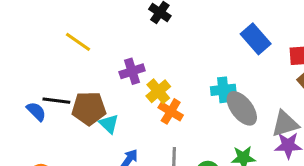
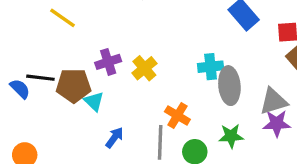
purple cross: (132, 71) -> (108, 62), moved
gray ellipse: (242, 108) -> (229, 86), turned 33
orange cross: (171, 111) -> (177, 116), moved

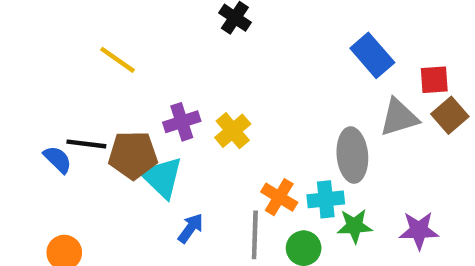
cyan cross: (211, 67) -> (326, 199), moved
cyan triangle: (94, 101) -> (162, 177), size x1.5
gray triangle: (274, 101) -> (399, 117), moved
purple star: (277, 123) -> (419, 230), moved

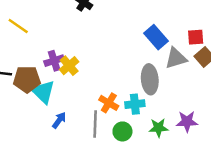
blue rectangle: (372, 55) -> (156, 37), moved
yellow cross: (233, 131) -> (69, 66), moved
green star: (355, 226) -> (158, 128), moved

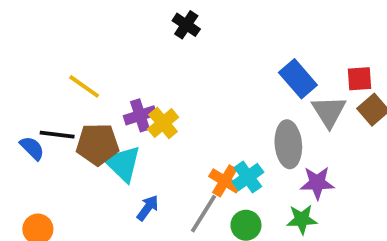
yellow line: (18, 26) -> (84, 86), moved
gray triangle: (176, 58) -> (329, 112), turned -45
cyan cross: (135, 104) -> (248, 177), moved, turned -30
purple star: (187, 122) -> (317, 183), moved
gray line: (95, 124) -> (204, 214), turned 30

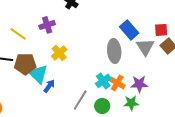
purple cross: (140, 115) -> (47, 25), moved
gray ellipse: (288, 144) -> (114, 51), moved
orange cross: (225, 181) -> (117, 83), moved
blue arrow: (148, 208) -> (49, 86), moved

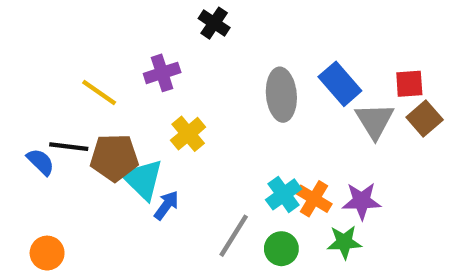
gray ellipse: (114, 51) -> (281, 95), moved

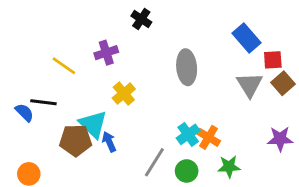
blue rectangle: (340, 84) -> (247, 38), moved
brown pentagon: (114, 158) -> (76, 140), moved
purple star: (362, 201) -> (280, 139), moved
blue arrow: (166, 205) -> (109, 142), turned -60

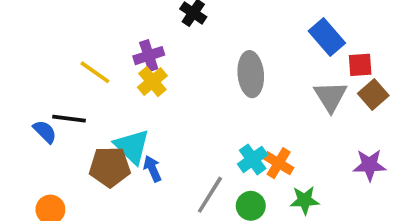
yellow cross: (124, 94) -> (152, 82), moved

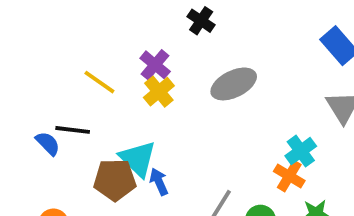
purple cross: (149, 56) -> (155, 65), turned -32
gray ellipse: (251, 74) -> (234, 84), moved, turned 69
cyan cross: (253, 159) -> (301, 151), moved

